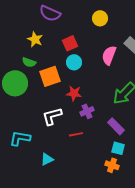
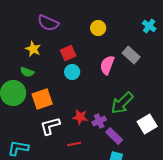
orange square: (50, 76) -> (42, 99), moved
red star: (74, 93) -> (80, 117), moved
purple cross: (87, 111) -> (99, 121), moved

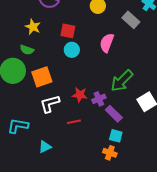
red square: (68, 53) -> (68, 31), turned 35
gray rectangle: (131, 55) -> (131, 20), moved

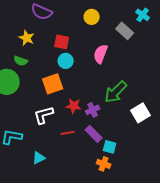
orange square: (42, 77) -> (53, 84), moved
purple rectangle: (114, 114) -> (94, 134), moved

